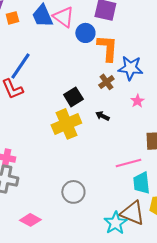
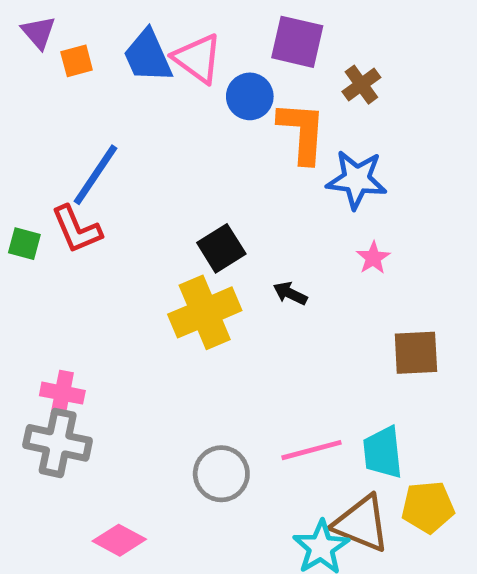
brown cross: (106, 82) -> (361, 85), moved
pink line: (128, 163) -> (312, 450), moved

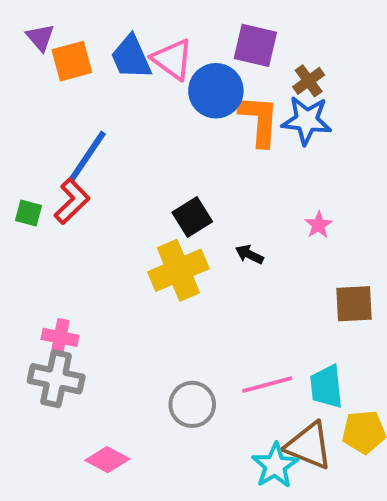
orange square: (77, 61) -> (72, 61), size x1.5
blue circle: (250, 96) -> (216, 91), size x1.4
blue star: (357, 179) -> (307, 120), moved
red L-shape: (77, 229) -> (72, 201), turned -111

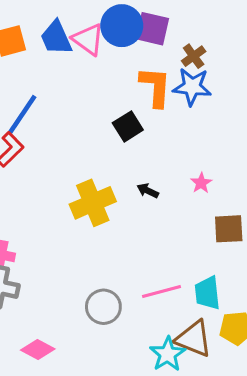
blue circle: (216, 91) -> (122, 26), moved
black square: (192, 217) -> (128, 126), moved
pink star: (318, 225) -> (201, 183), moved

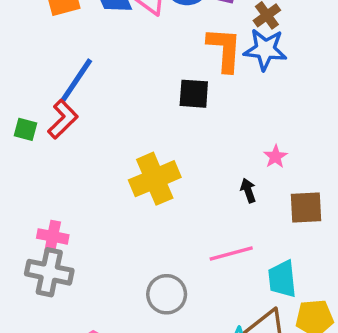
black square: (128, 126) -> (194, 94), turned 36
black arrow: (148, 191) -> (248, 191), moved, turned 45
pink line: (161, 291) -> (231, 253), moved

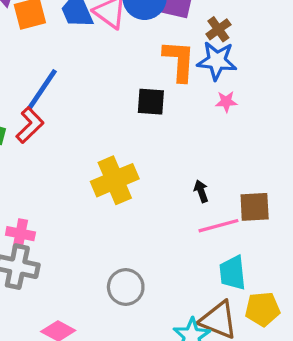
pink star: (275, 157) -> (226, 102), moved, turned 30
pink line: (231, 253) -> (218, 226), moved

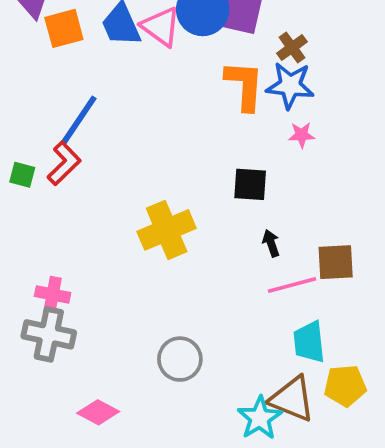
black square: (151, 102) -> (250, 184), moved

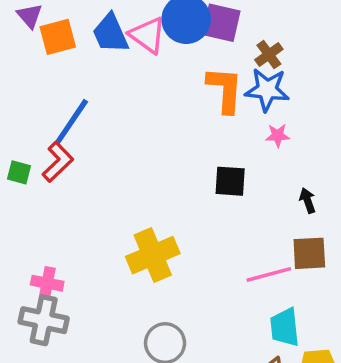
yellow cross: (167, 230) -> (153, 255), moved
black arrow: (271, 243) -> (308, 201), moved

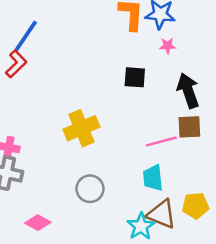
black arrow: (308, 201) -> (188, 91), size x2.0
cyan trapezoid: (285, 327) -> (153, 178), moved

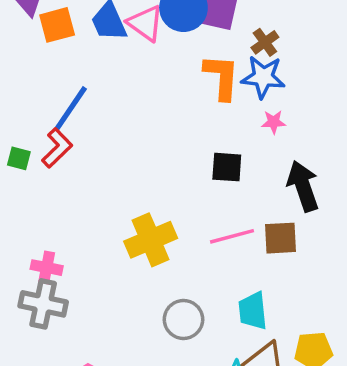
brown square: (189, 127) -> (281, 238), moved
pink line: (161, 141) -> (232, 236), moved
gray circle: (90, 189) -> (183, 319), moved

